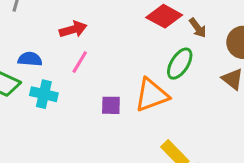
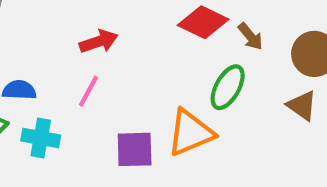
red arrow: (73, 29) -> (99, 42), moved
purple square: (111, 105) -> (135, 149), size x1.4

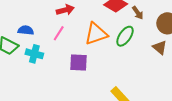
orange triangle: (190, 133) -> (96, 34), moved

